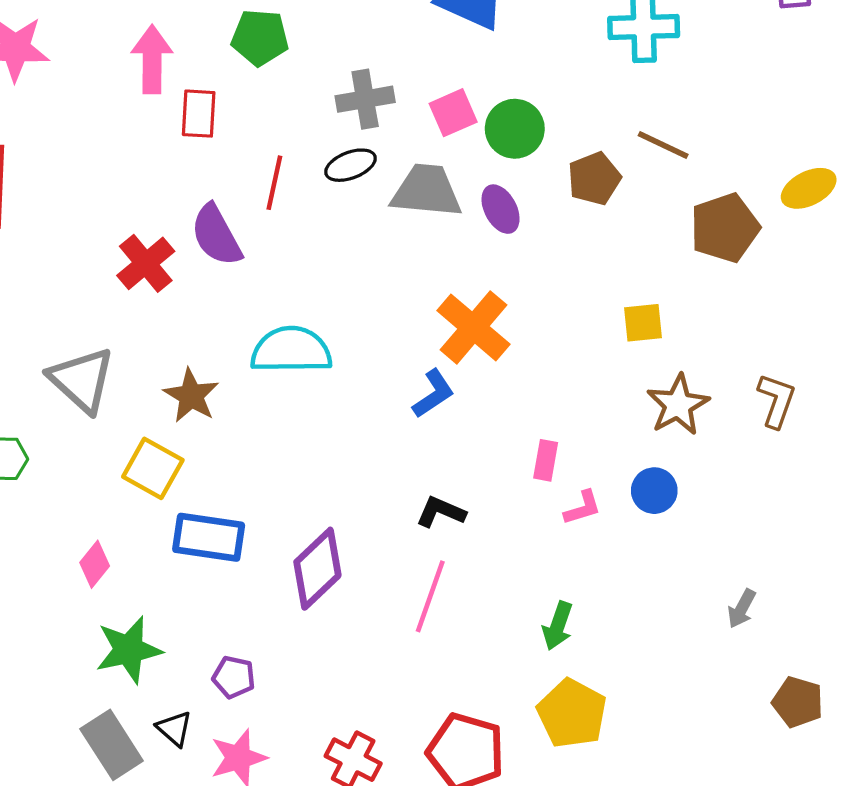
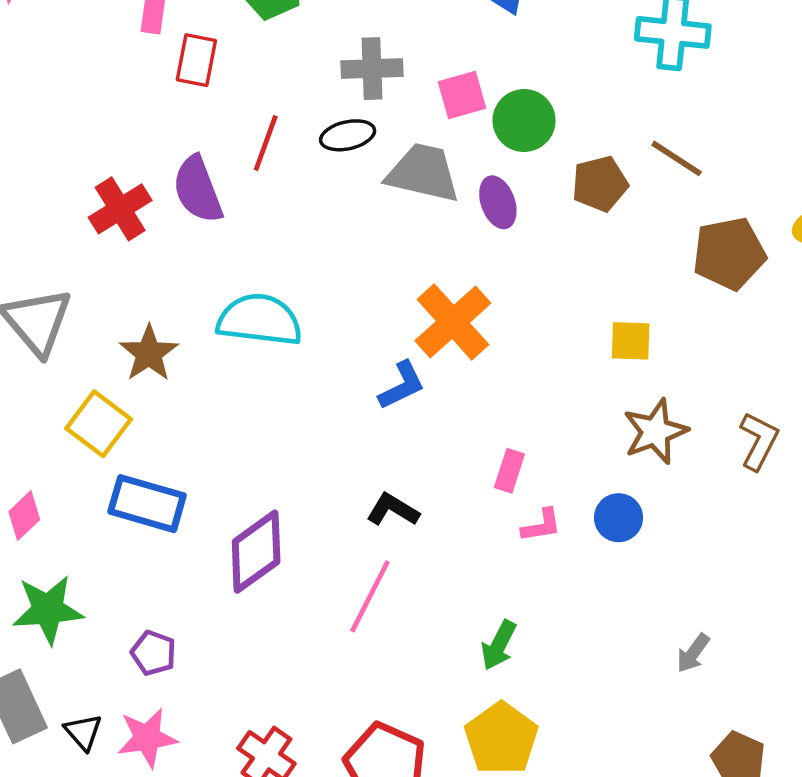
black triangle: (174, 729) -> (83, 732), moved

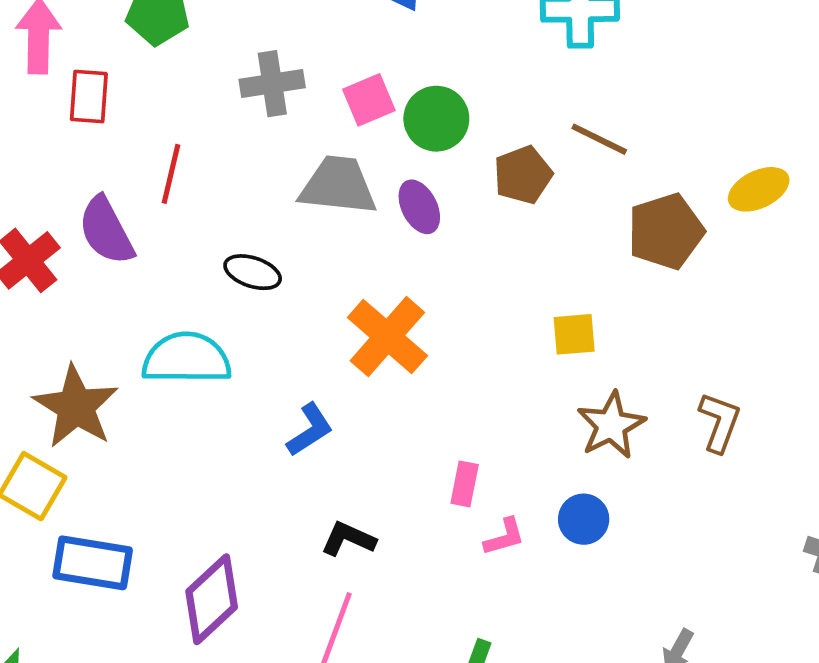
black ellipse: (348, 135) -> (253, 272), moved, turned 38
brown star: (149, 353) -> (76, 407), size x1.4
blue L-shape: (402, 385) -> (310, 430), moved

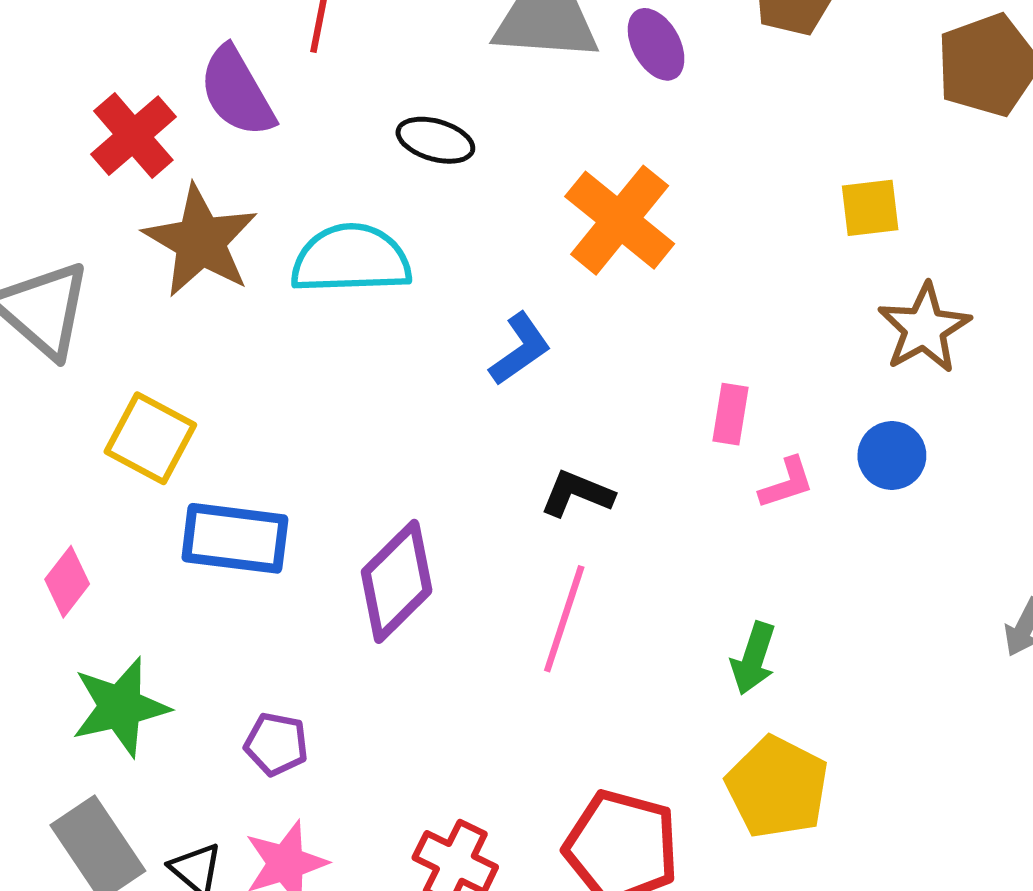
brown star: (76, 407) -> (201, 241), moved

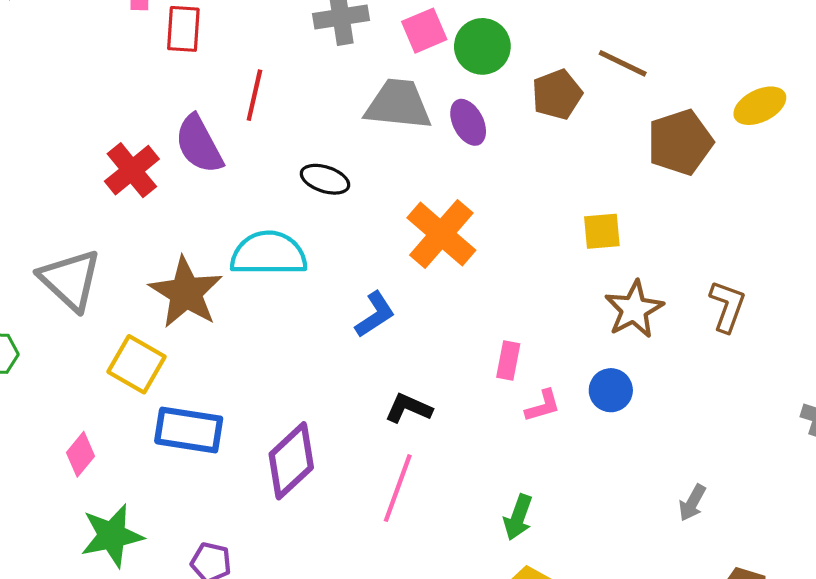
brown star: (201, 241) -> (186, 293), moved

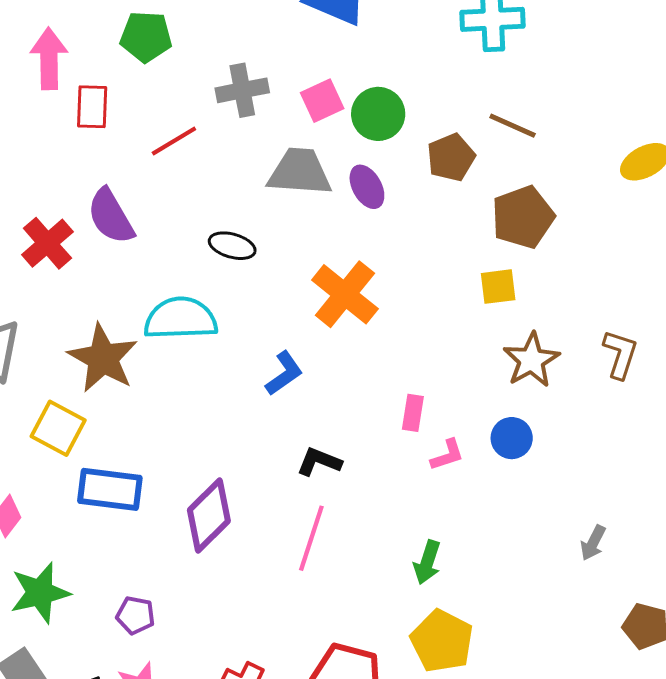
red line: (254, 95) -> (174, 141), moved, turned 48
brown pentagon: (680, 142) -> (523, 217), moved

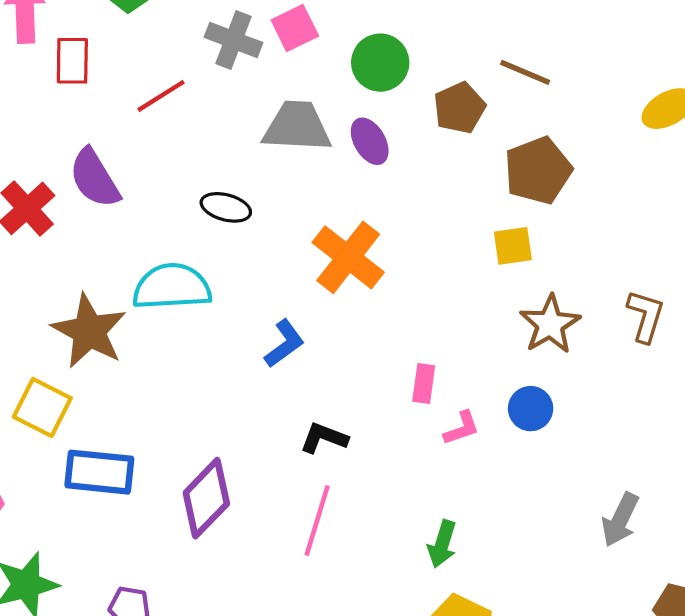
gray cross: (242, 90) -> (234, 40), turned 33
pink square: (322, 101) -> (295, 28), moved
gray arrow: (593, 543) -> (620, 520), size x1.4

